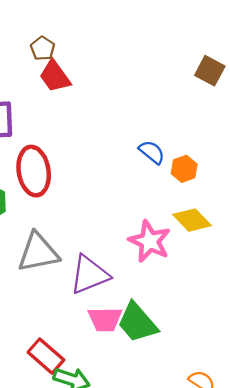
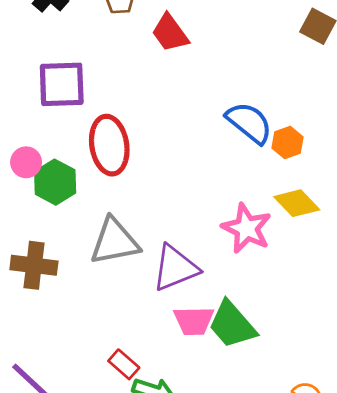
red trapezoid: (55, 76) -> (170, 33), moved
blue semicircle: (152, 152) -> (249, 123), size x1.5
red rectangle: (46, 356) -> (124, 364), size x0.7

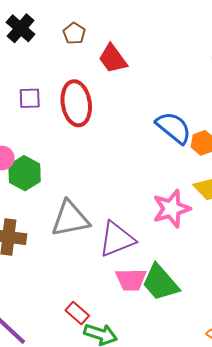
purple square: (62, 84) -> (30, 98), size x0.6
red ellipse: (109, 145) -> (76, 103), moved
pink star: (247, 228) -> (171, 209), turned 30

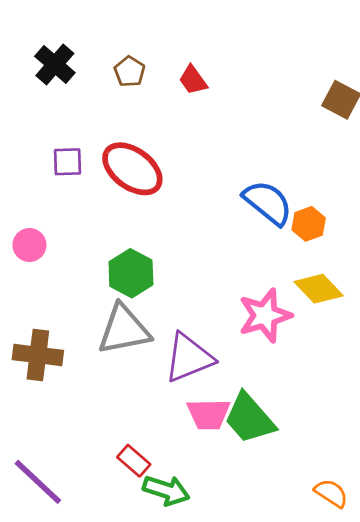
red trapezoid: (113, 59) -> (193, 80), moved, size x0.7
red ellipse: (76, 103) -> (132, 169), turned -45
green hexagon: (25, 173) -> (131, 273), moved

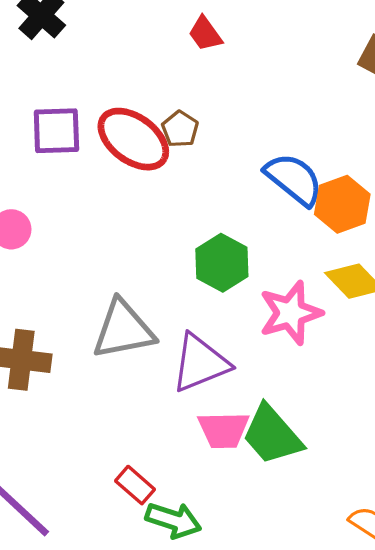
brown pentagon: (130, 72) -> (180, 129), moved
purple square: (68, 162) -> (56, 131), size x1.4
orange hexagon: (309, 224) -> (342, 204), size x1.4
green hexagon: (131, 273) -> (222, 263), moved

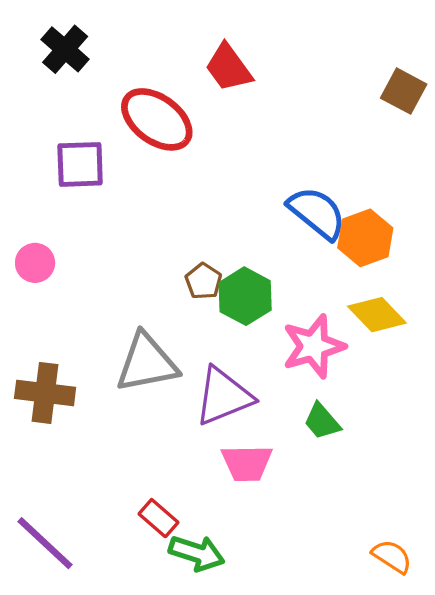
red trapezoid: (205, 34) -> (229, 68), size x1.4
brown pentagon: (180, 129) -> (203, 281), moved
red ellipse: (133, 139) -> (157, 119), moved
green trapezoid: (272, 435) -> (322, 421), moved, size x0.6

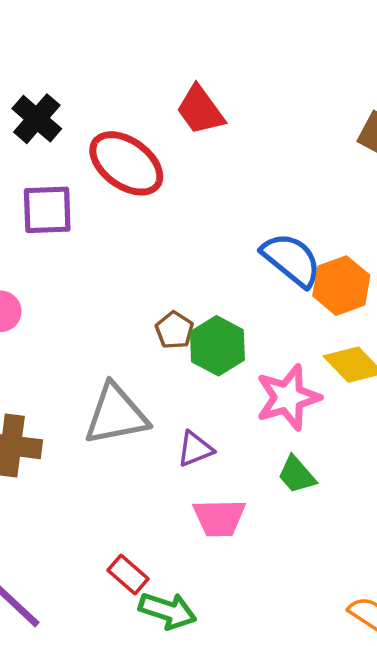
black cross: (65, 49) -> (37, 119), moved
purple triangle: (224, 396) -> (195, 449), size x0.6

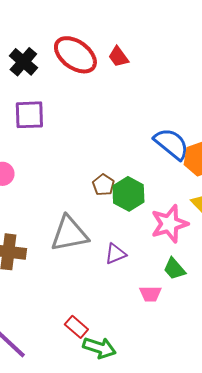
red trapezoid: (200, 110) -> (118, 57), size x0.7
red ellipse: (126, 163) -> (75, 55), moved
pink trapezoid: (219, 518) -> (150, 294), moved, size x0.7

